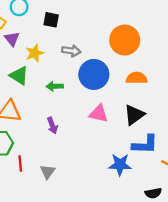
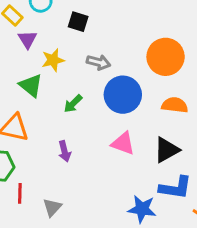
green arrow: (55, 86) -> (73, 104), turned -49

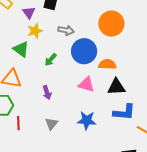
purple triangle: (27, 39) -> (29, 12), moved
orange semicircle: (175, 105) -> (107, 64), moved
black triangle: (167, 150) -> (116, 87), turned 30
gray triangle: (52, 207) -> (51, 124), moved
blue star: (142, 209) -> (87, 120), moved

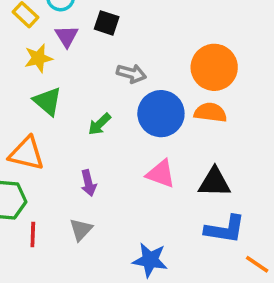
yellow star: (35, 31) -> (38, 58), moved
orange semicircle: (107, 64) -> (210, 112), moved
blue star: (87, 120) -> (150, 260), moved
gray triangle: (51, 124) -> (81, 230), moved

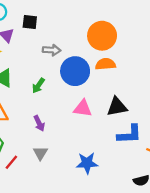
red line: (33, 234) -> (11, 162), turned 49

